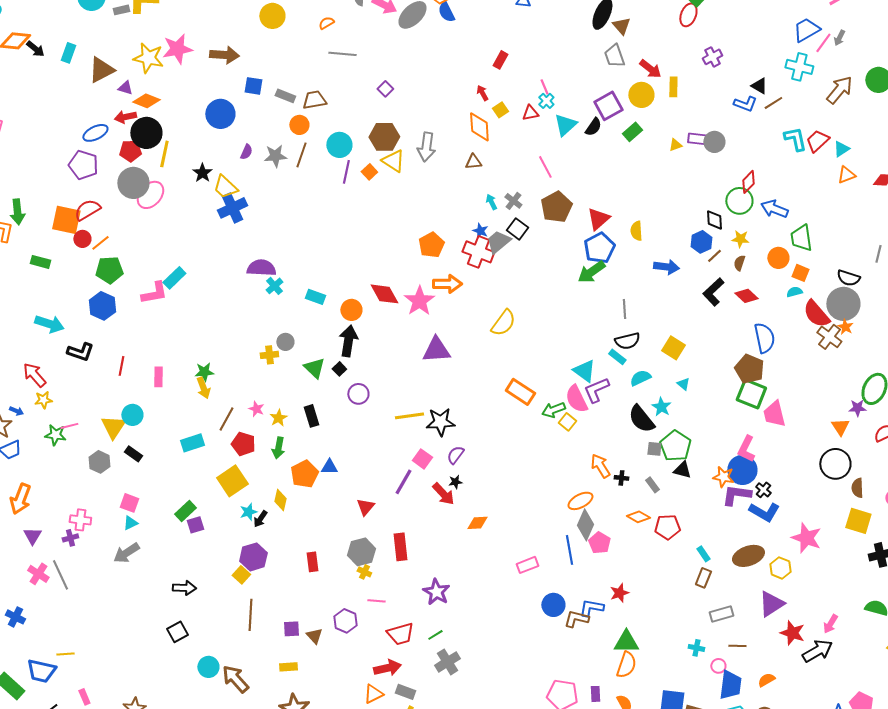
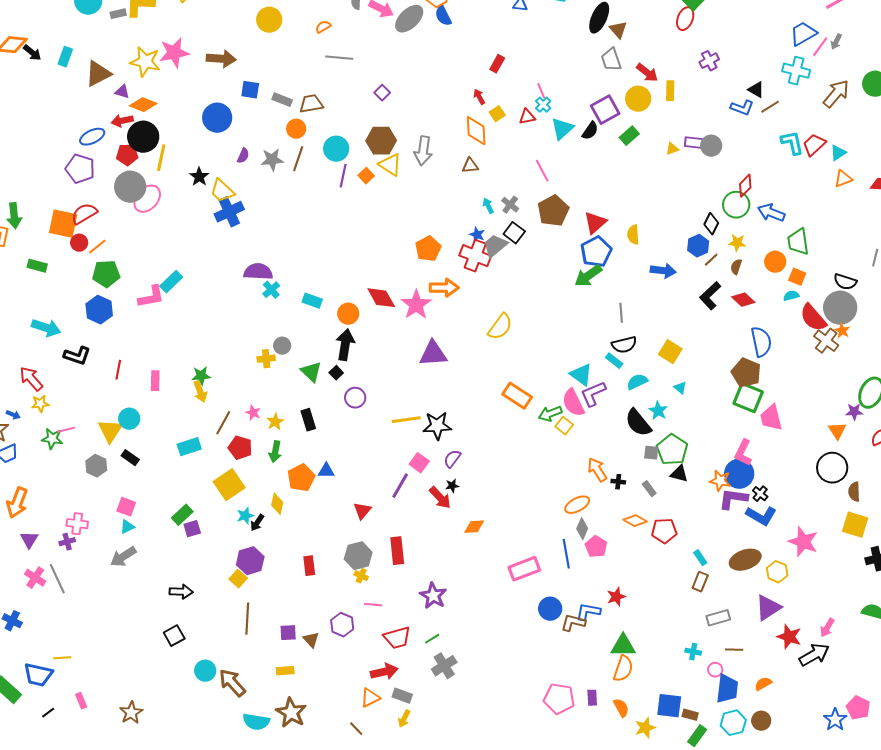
black diamond: (714, 220) -> (711, 224), turned 30
gray diamond: (585, 525) -> (582, 529), size x0.7
pink rectangle: (527, 565) -> (524, 569), size x1.4

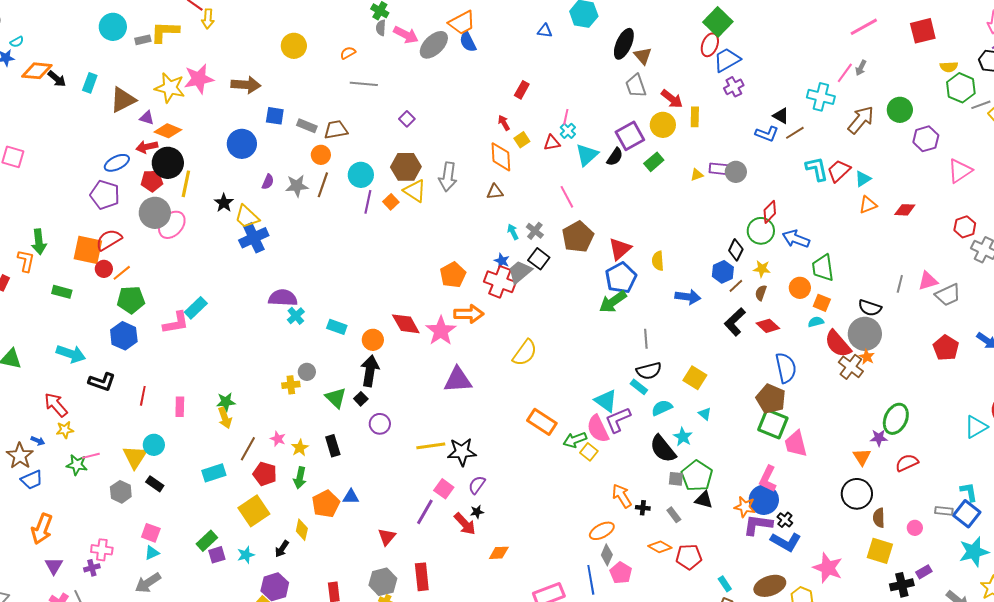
blue trapezoid: (803, 34) -> (727, 60), moved
pink line: (541, 91) -> (566, 117), turned 35
cyan star: (245, 516) -> (246, 555), moved

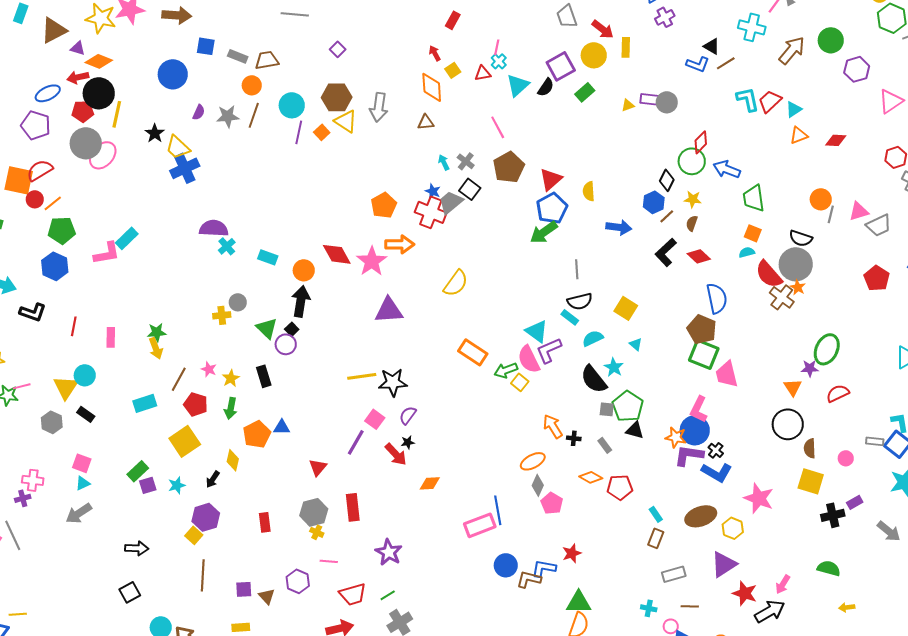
orange circle: (800, 288) -> (821, 199), moved
purple circle: (380, 424) -> (286, 344), moved
blue line: (591, 580) -> (498, 510), moved

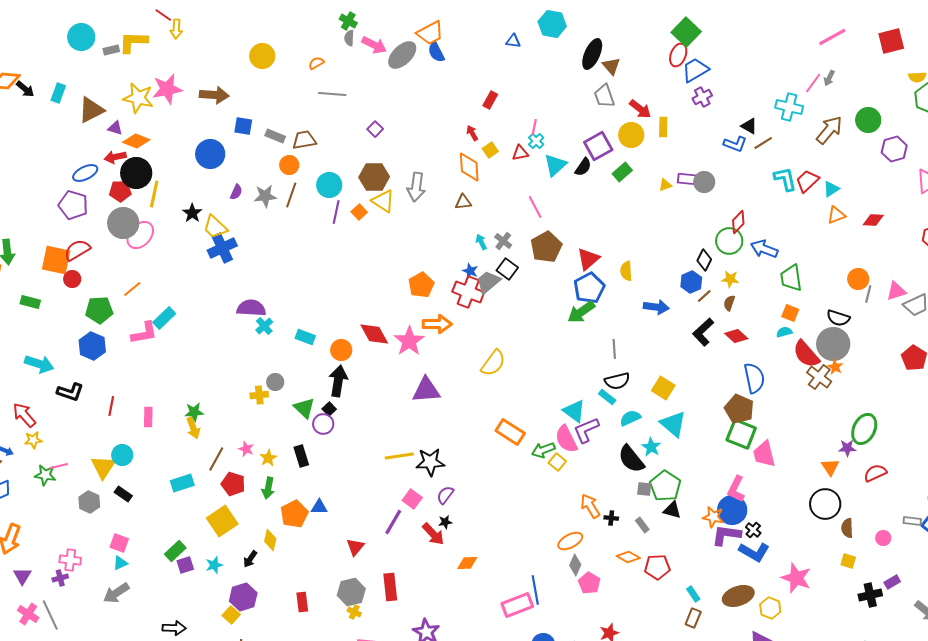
orange line: (53, 203) -> (132, 289), moved
cyan triangle: (636, 344) -> (673, 424), size x2.0
yellow square: (811, 481) -> (848, 561), size x0.6

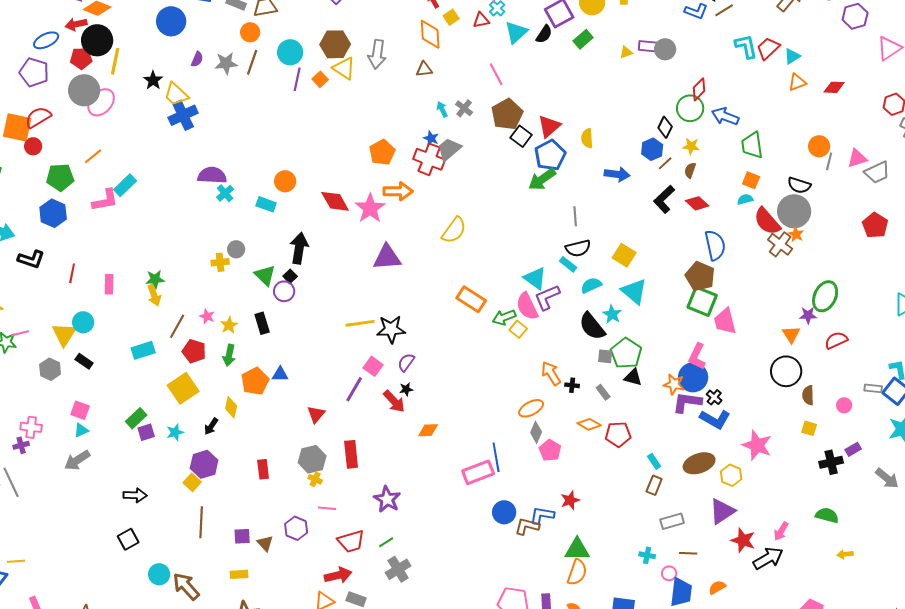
black square: (507, 269) -> (521, 136), moved
orange circle: (341, 350) -> (285, 181), moved

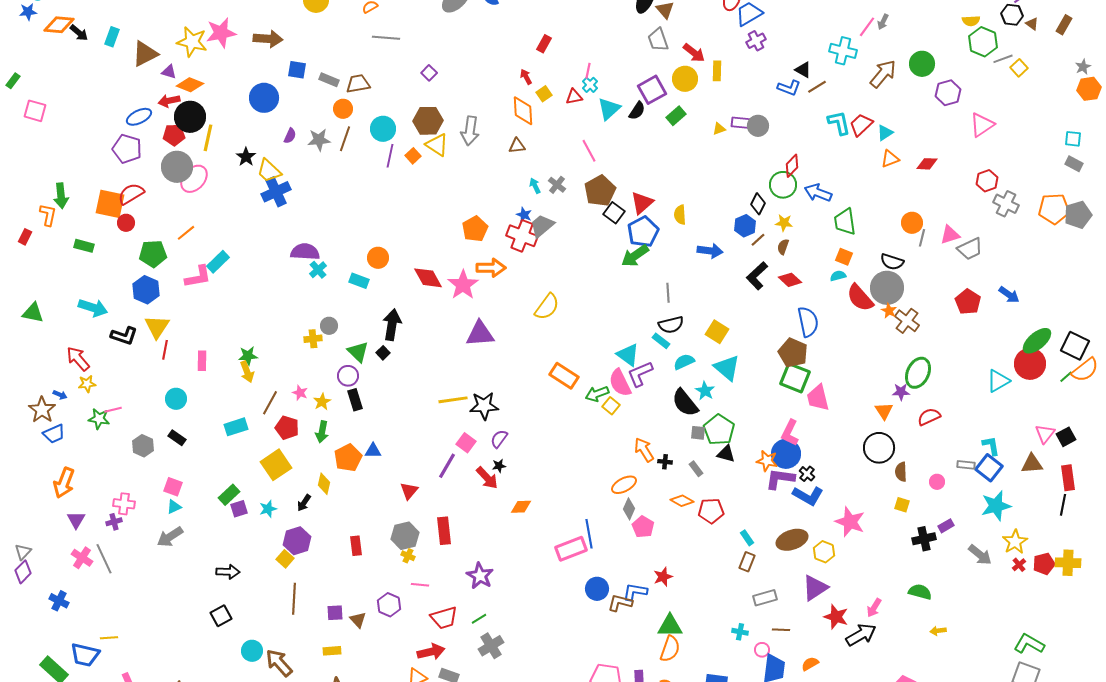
brown cross: (780, 244) -> (907, 321), moved
purple circle: (284, 291) -> (348, 376), moved
yellow triangle: (64, 334) -> (157, 327), moved

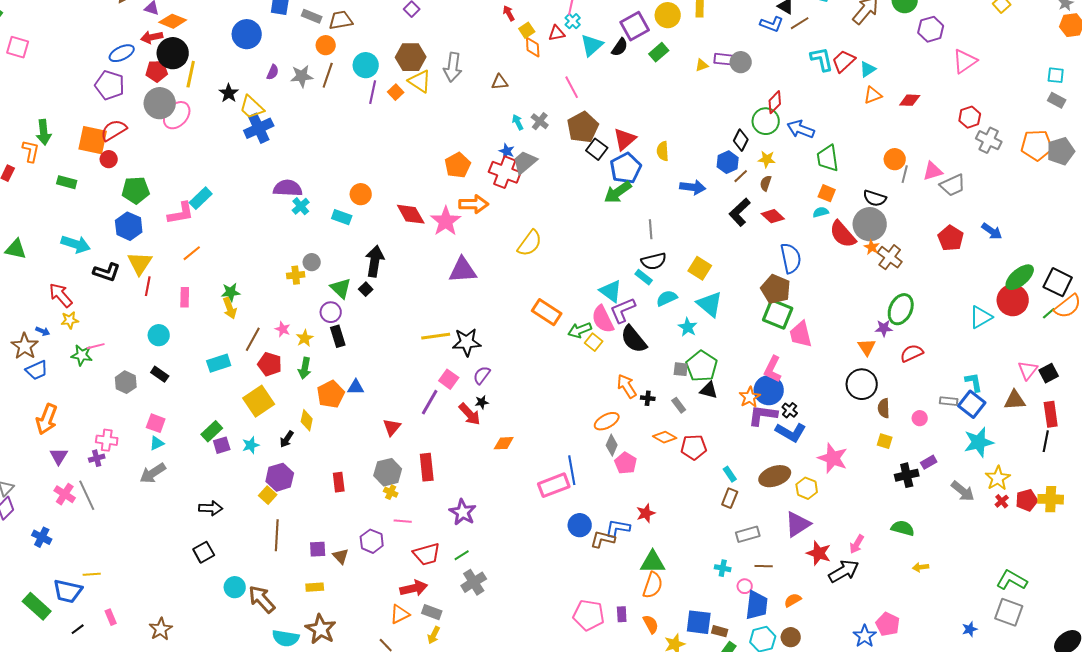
orange diamond: (523, 111) -> (533, 47), moved, size x0.7
orange line: (186, 233) -> (192, 253), moved
black semicircle: (685, 403) -> (634, 339), moved
orange star: (767, 461) -> (750, 397), turned 30

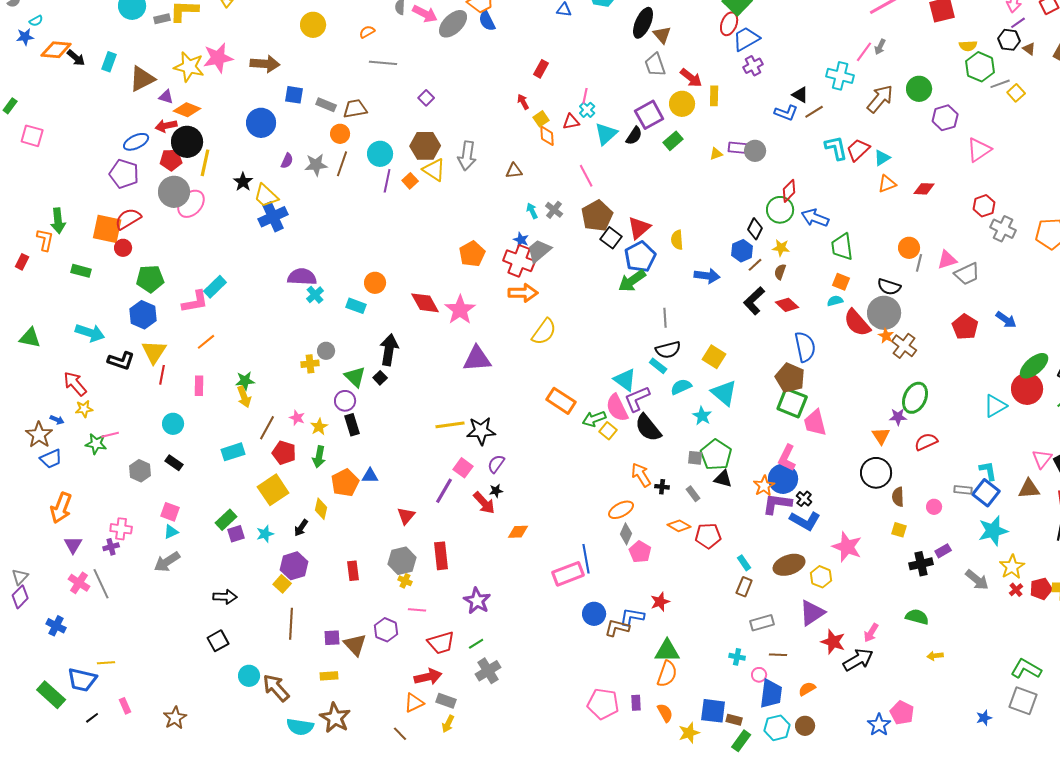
orange arrow: (474, 204) -> (523, 293), moved
brown triangle: (341, 556) -> (355, 645), size x1.4

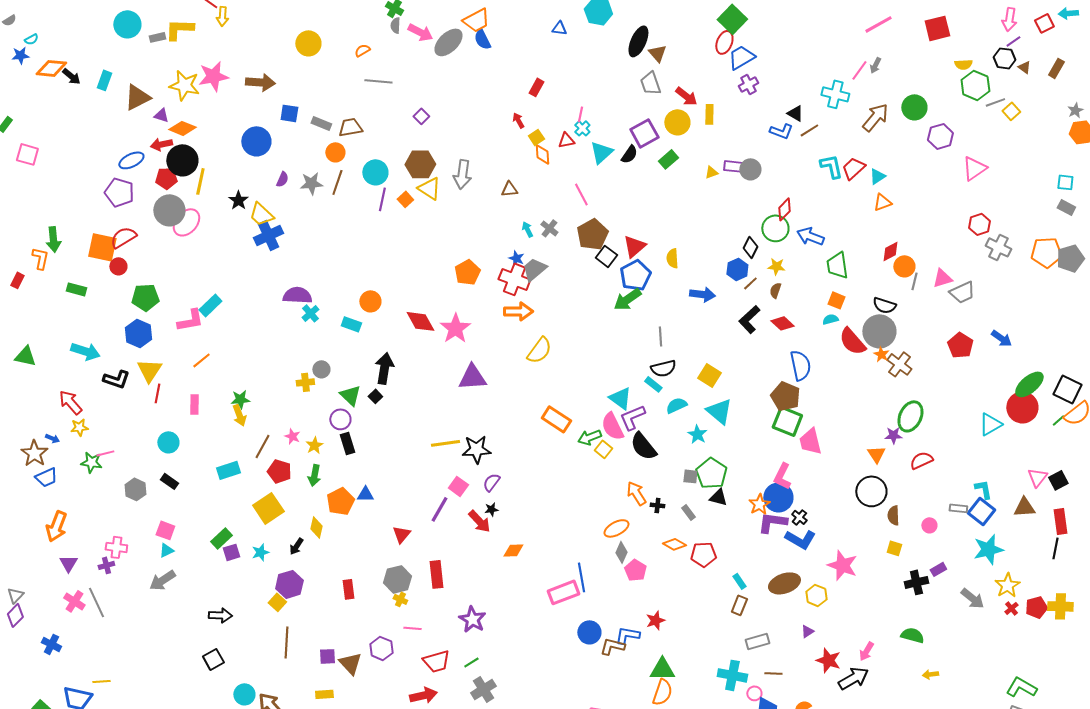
red diamond: (924, 189) -> (890, 251), moved, turned -30
purple triangle: (812, 613) -> (807, 631), size x0.5
cyan cross: (737, 657) -> (732, 675), size x1.8

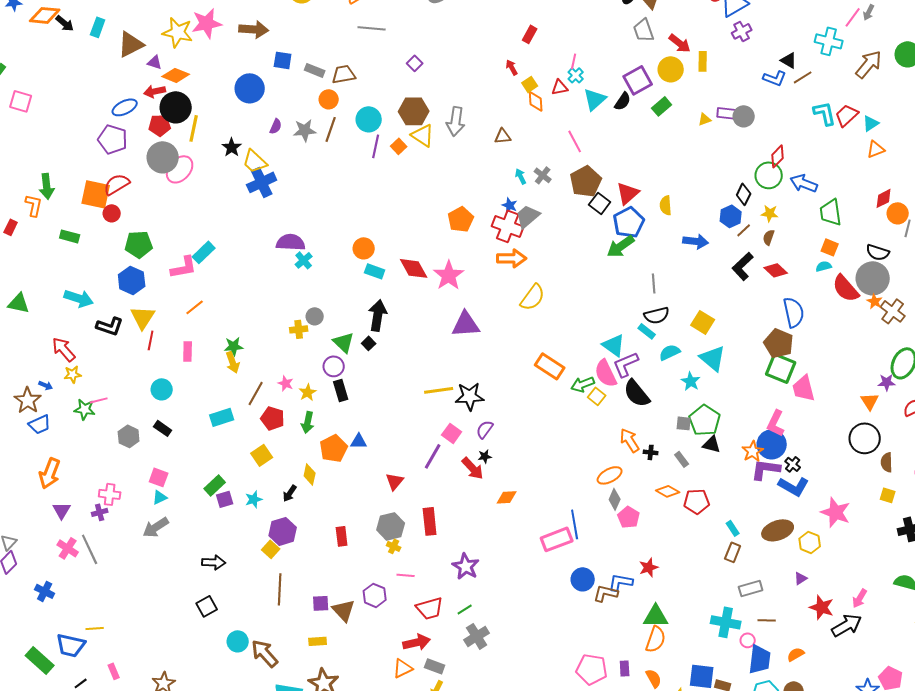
cyan rectangle: (351, 324) -> (375, 271), moved
yellow square: (268, 508) -> (262, 455), size x0.7

